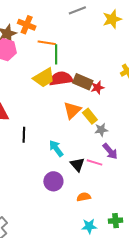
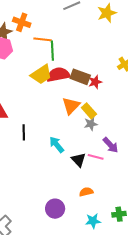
gray star: (101, 130) -> (91, 124), moved
purple circle: (53, 181) -> (55, 209), moved

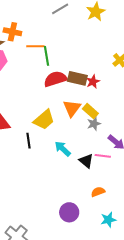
yellow trapezoid: (41, 74) -> (44, 120), moved

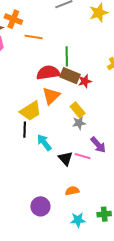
green line: (47, 56) -> (67, 56), moved
orange triangle: (72, 108) -> (51, 96), moved
black line: (28, 141) -> (25, 130), moved

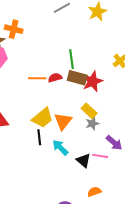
orange line: (34, 37) -> (37, 78), moved
red semicircle: (48, 73) -> (55, 78), size x0.6
red star: (85, 81) -> (93, 81), size x1.5
orange triangle: (51, 96) -> (63, 121), moved

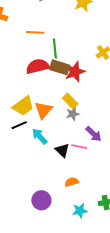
orange line: (37, 78) -> (35, 32), moved
red semicircle: (55, 78) -> (38, 66), size x1.6
black line: (39, 137) -> (19, 125), turned 70

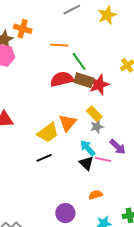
green line: (55, 49) -> (79, 61), turned -30
yellow trapezoid: (23, 106) -> (48, 133), moved
black line: (19, 125) -> (44, 158), moved
cyan arrow: (40, 136) -> (88, 148), moved

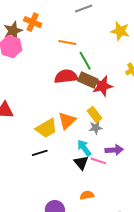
yellow star: (107, 15) -> (120, 31), moved, turned 30
purple arrow: (118, 147) -> (114, 150), turned -54

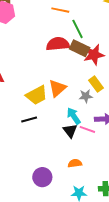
yellow rectangle: (94, 114) -> (96, 84), moved

